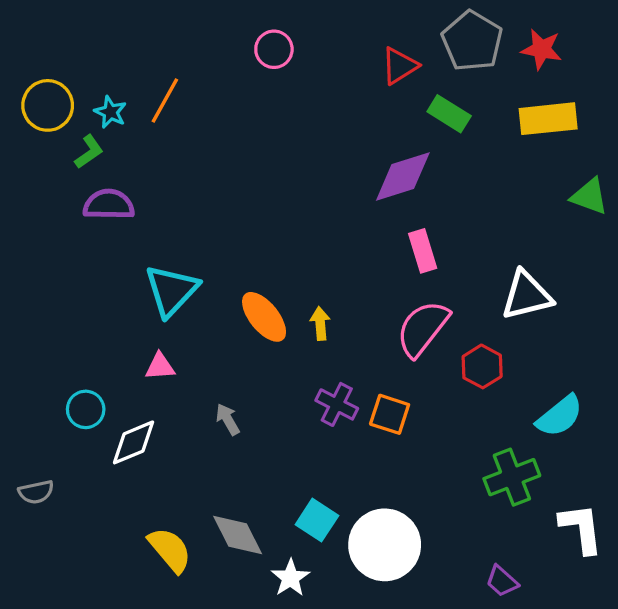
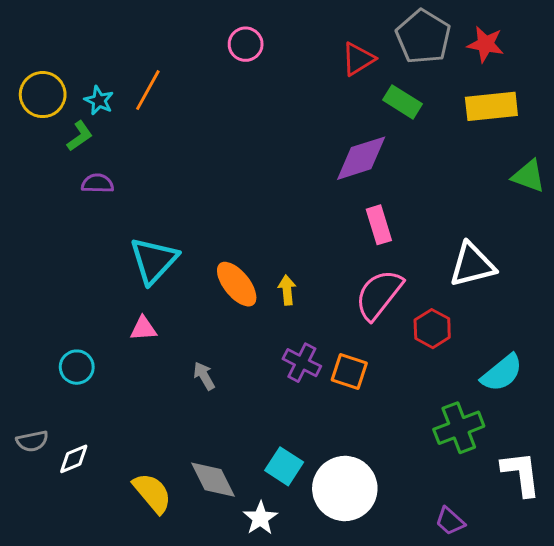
purple semicircle: (109, 205) -> (97, 183), size x0.7
white diamond: (134, 442) -> (74, 459), moved, size x0.7

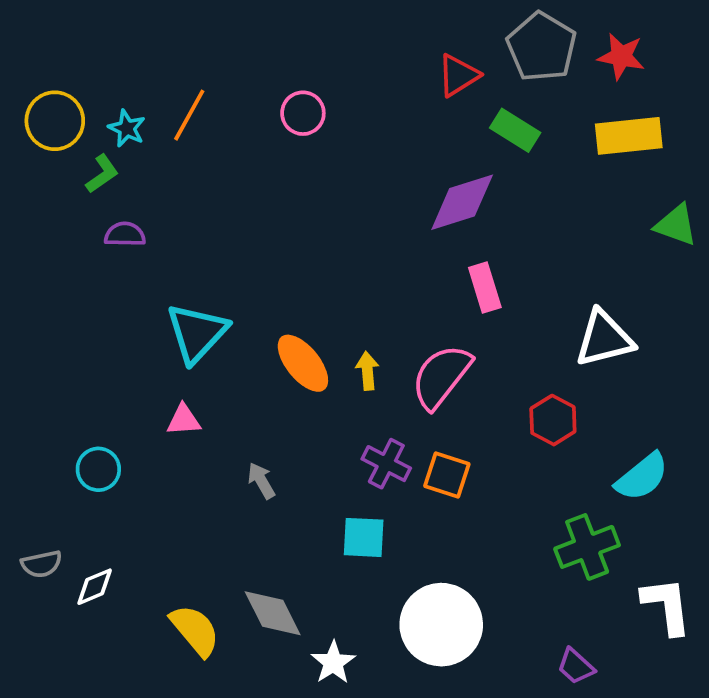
pink circle: (246, 44) -> (303, 113), moved
pink semicircle: (379, 294) -> (441, 376), moved
cyan square: (284, 466) -> (364, 537), moved, turned -30

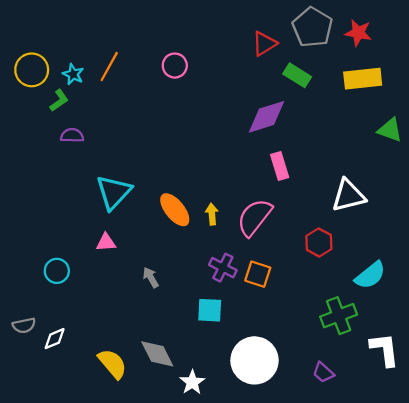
purple trapezoid: (576, 666) -> (323, 372), moved

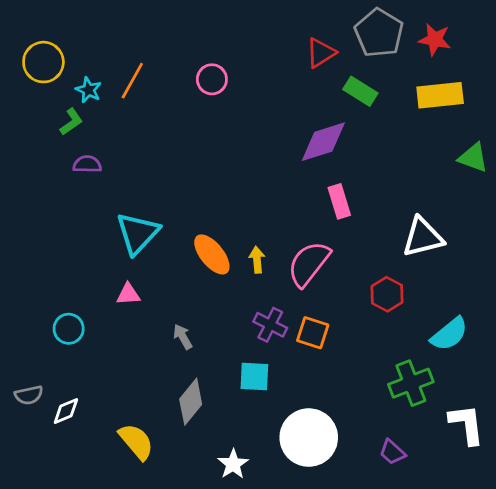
yellow circle: (32, 70) -> (43, 62), moved
gray diamond: (157, 354) -> (191, 402), moved, turned 66

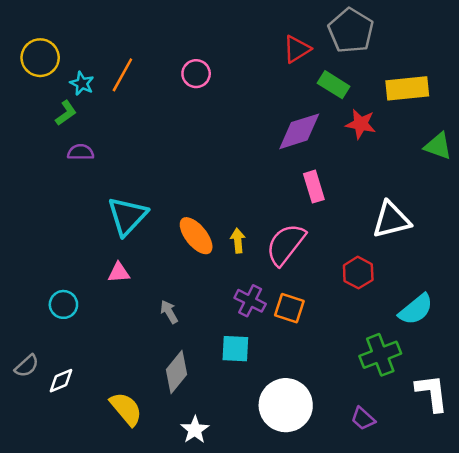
red star: (435, 40) -> (361, 124), moved
gray semicircle: (29, 395) -> (27, 366), turned -30
white star: (233, 464) -> (195, 430), moved

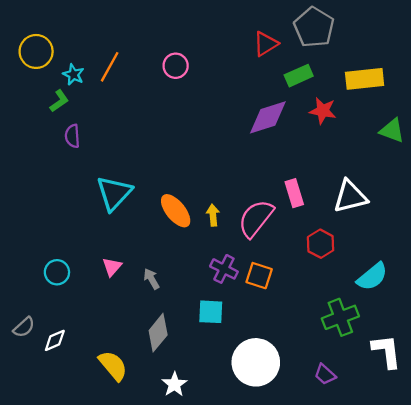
green rectangle: (334, 85) -> (299, 76), turned -56
purple semicircle: (81, 152) -> (72, 136), turned -95
pink rectangle: (314, 187) -> (294, 193), moved
pink triangle: (119, 273) -> (112, 267), moved, turned -45

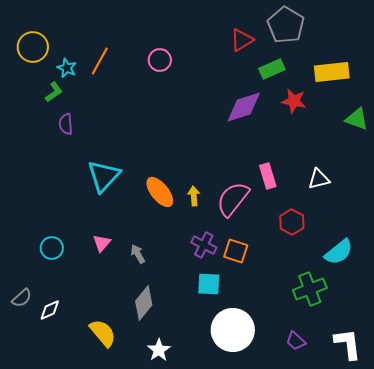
white triangle: (350, 196) -> (319, 179), size x0.7
cyan square: (211, 312) -> (209, 284), moved
white L-shape: (387, 351) -> (348, 344), moved

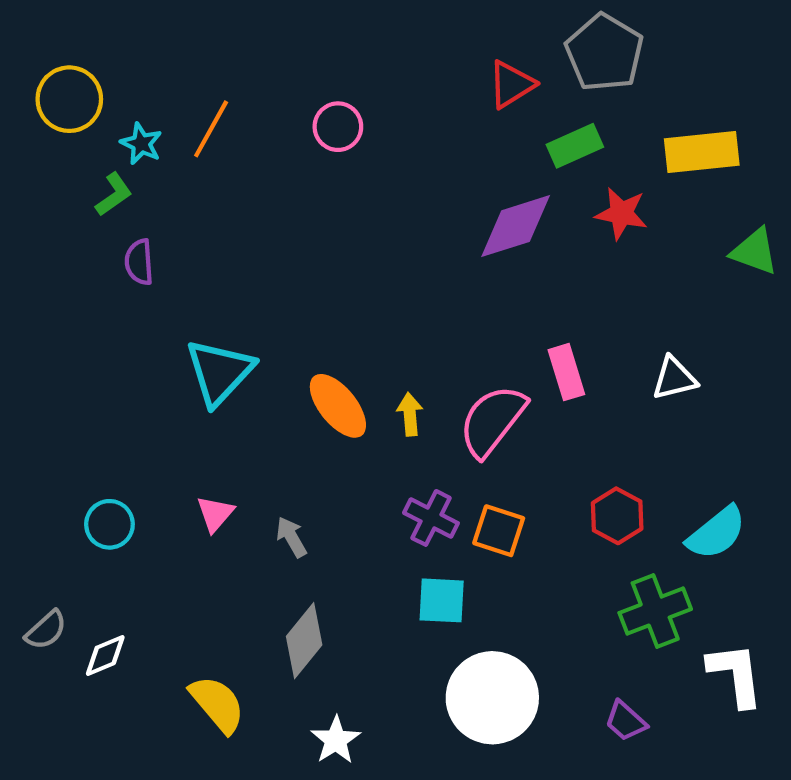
red hexagon: (292, 222) -> (617, 516), moved
white L-shape: (348, 344) -> (736, 674), moved

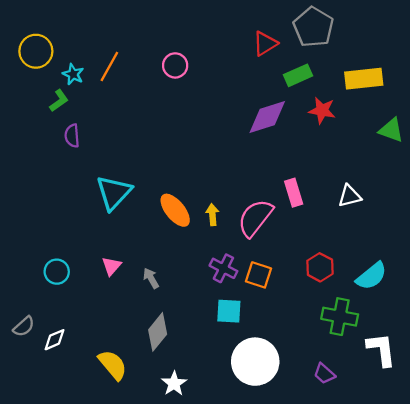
green cross: (655, 611) -> (340, 317), turned 32

